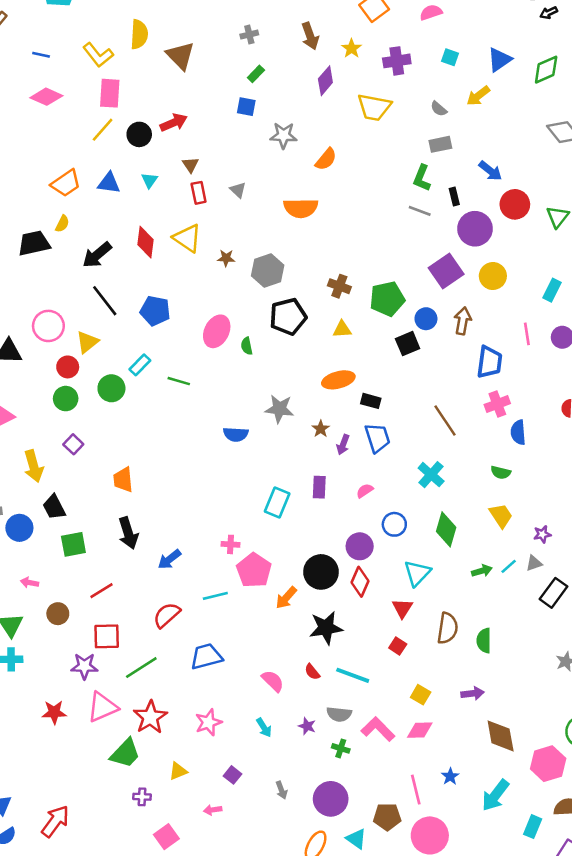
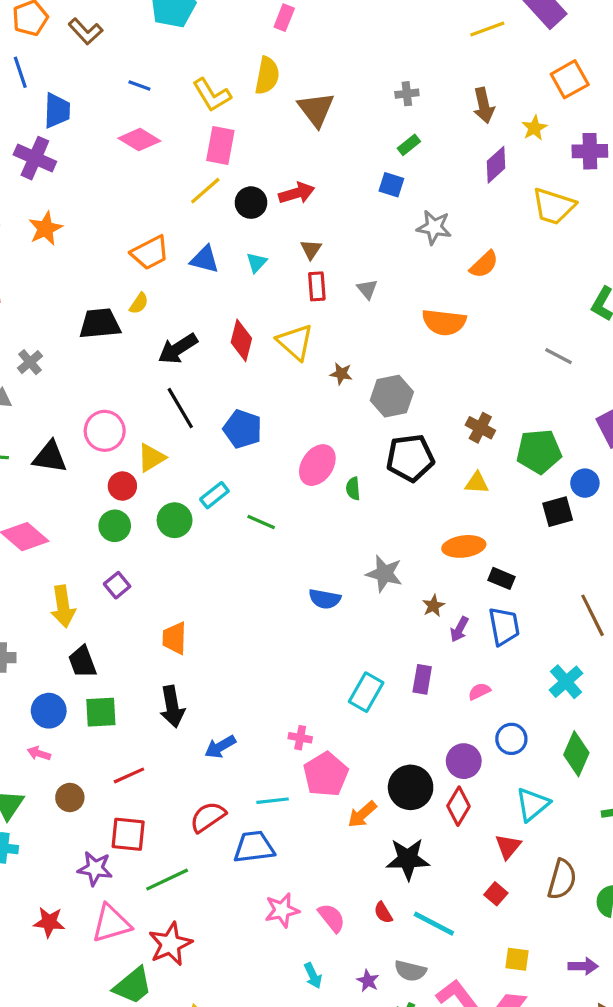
gray line: (420, 211) -> (558, 356), moved
blue circle: (19, 528) -> (49, 711), moved
blue trapezoid: (206, 657) -> (254, 847), moved
yellow square: (421, 695) -> (517, 959), turned -30
pink star: (208, 722) -> (282, 910), moved

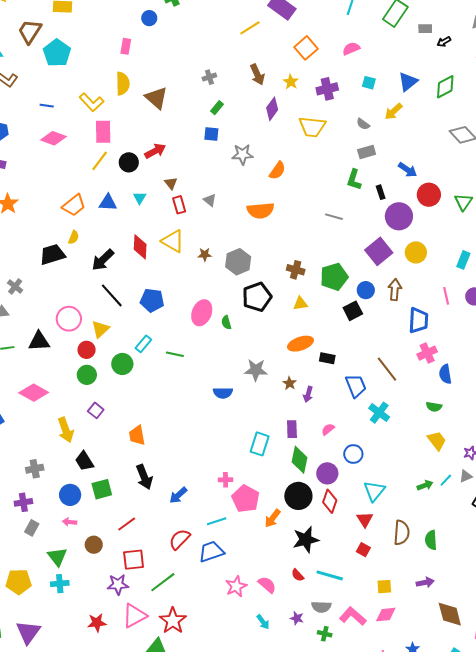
blue trapezoid: (504, 626) -> (356, 386), moved
green diamond: (576, 754) -> (300, 460), moved

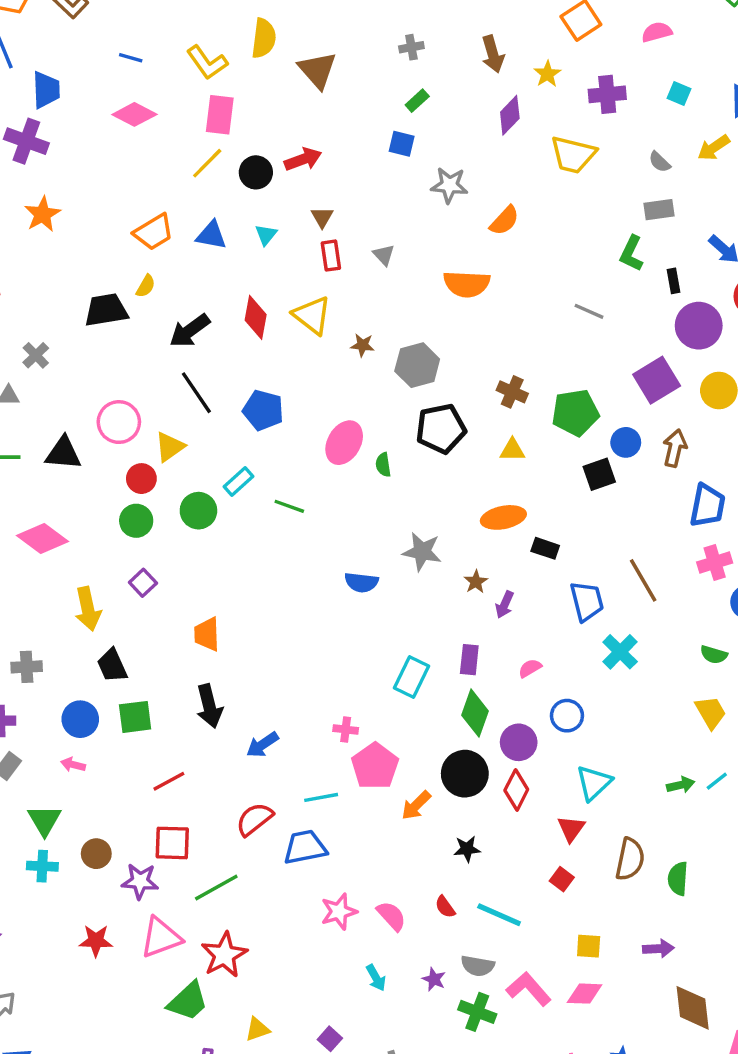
black star: (306, 540) -> (467, 849), size x0.6
brown circle: (94, 545) -> (96, 854), moved
green cross: (325, 634) -> (477, 1012), size x1.5

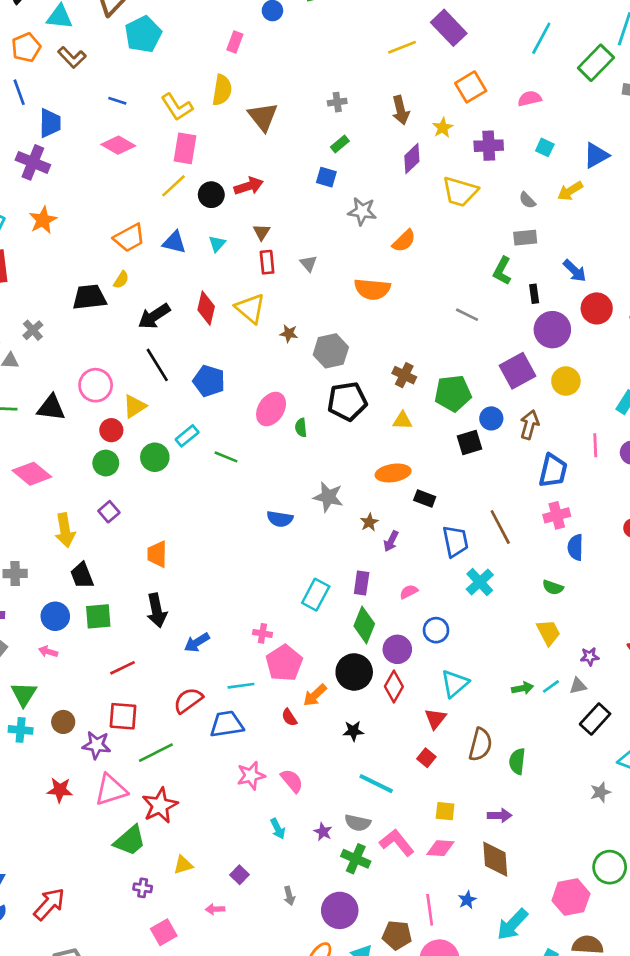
red semicircle: (445, 907) -> (289, 717), moved
brown diamond: (693, 1008) -> (495, 859), moved

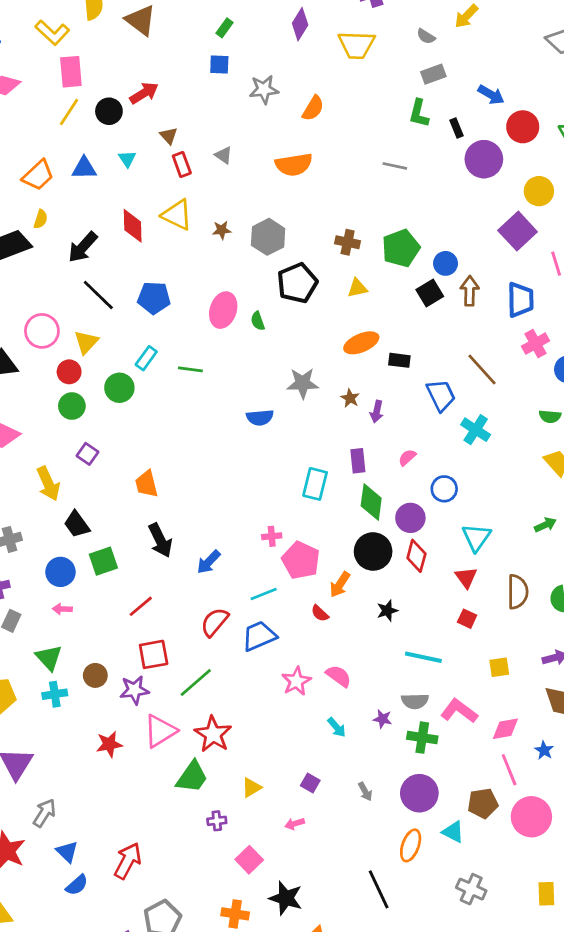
purple square: (518, 371) -> (518, 231), moved
yellow circle: (566, 381) -> (539, 191), moved
brown arrow: (529, 425) -> (470, 291), moved
pink diamond: (440, 848) -> (505, 729), moved

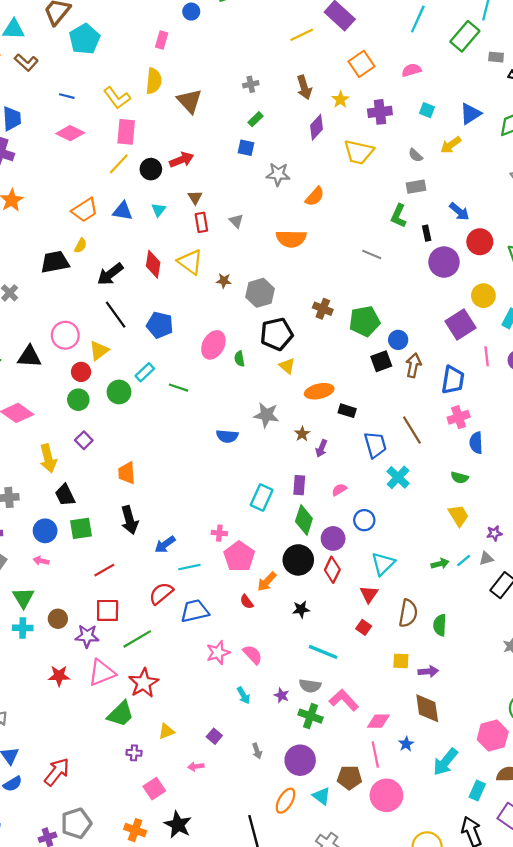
yellow triangle: (357, 288) -> (287, 366), moved, turned 42
cyan line: (264, 594) -> (189, 567), moved
yellow square: (499, 667) -> (401, 661), moved

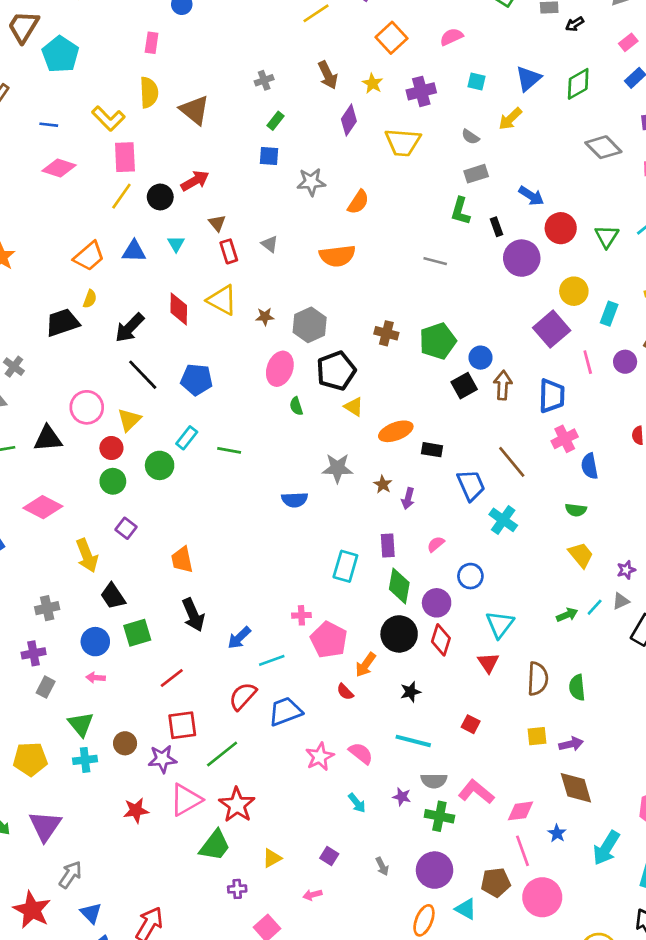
pink ellipse: (213, 345) -> (280, 369), moved
red square: (364, 627) -> (471, 724), moved
cyan line: (323, 652) -> (413, 741), moved

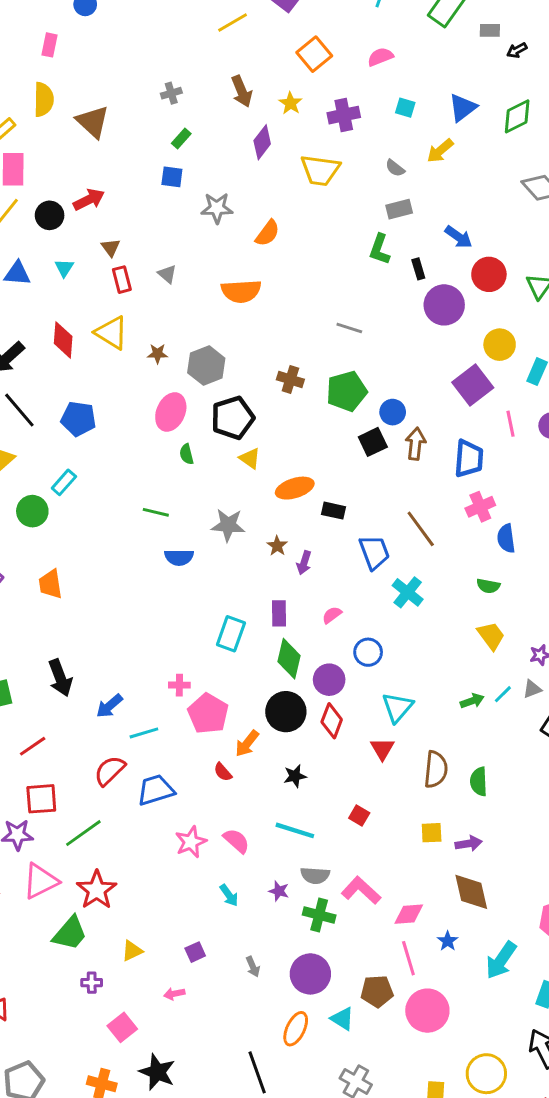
gray line: (435, 261) -> (349, 328), moved
green line: (229, 450) -> (156, 512), moved
orange trapezoid: (182, 560) -> (50, 584), moved
purple square: (329, 856) -> (195, 952), turned 30

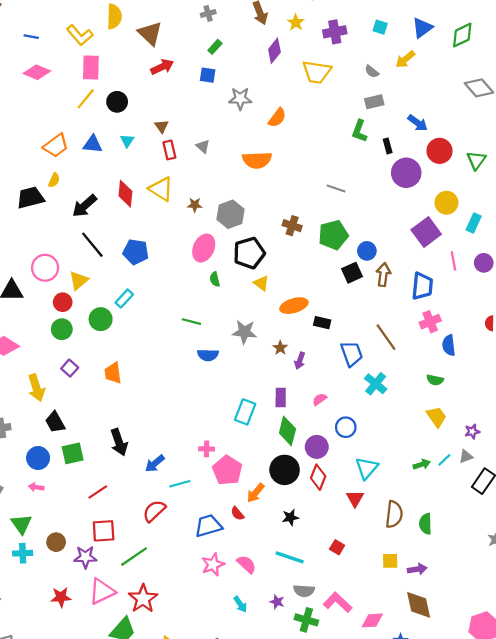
red arrow: (89, 200) -> (162, 67), moved
blue trapezoid: (156, 790) -> (208, 526), moved

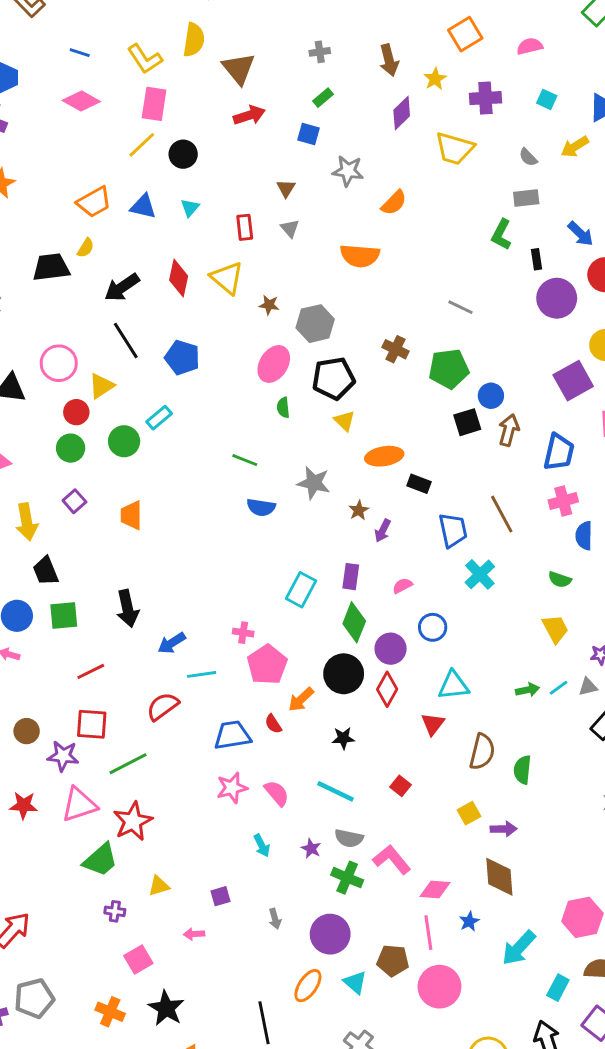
brown triangle: (162, 126) -> (286, 188), moved
cyan triangle: (367, 468) -> (453, 685), turned 35
yellow square: (390, 561) -> (469, 813), turned -35

